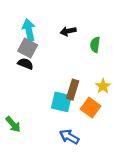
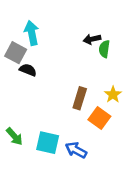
black arrow: (68, 31) -> (92, 39), moved
gray square: (28, 48) -> (16, 53), moved
cyan square: (61, 102) -> (48, 143), moved

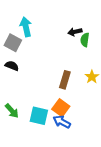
black semicircle: (28, 70) -> (12, 66), moved
orange square: (99, 118) -> (61, 108), moved

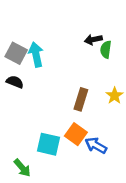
cyan arrow: (26, 27) -> (36, 54), moved
green arrow: (12, 111) -> (22, 168), moved
blue arrow: (62, 122) -> (96, 145), moved

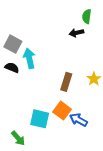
green semicircle: (106, 50) -> (87, 16), moved
cyan arrow: (36, 54) -> (29, 58), moved

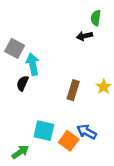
black semicircle: (12, 68) -> (22, 83), moved, turned -88
orange square: (62, 111) -> (69, 141), moved
green arrow: (18, 138) -> (20, 152), turned -84

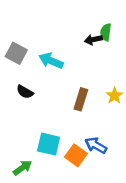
green semicircle: (96, 18) -> (106, 32), moved
cyan arrow: (33, 64) -> (51, 61), moved, turned -55
black semicircle: (22, 83) -> (25, 92), turned -84

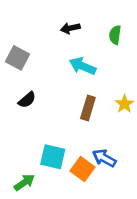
black arrow: (93, 40) -> (70, 28), moved
cyan arrow: (51, 61) -> (83, 66), moved
black semicircle: (25, 92) -> (27, 100), turned -70

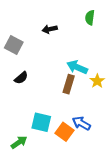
black arrow: (70, 28) -> (50, 29), moved
green semicircle: (115, 35) -> (90, 18), moved
cyan arrow: (83, 66) -> (77, 67), moved

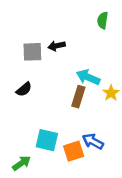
black arrow: (50, 29) -> (57, 46), moved
gray square: (14, 45) -> (32, 52), moved, turned -30
orange square: (64, 132) -> (74, 151), turned 36

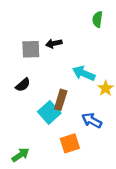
brown rectangle: (78, 97) -> (61, 100), moved
cyan square: (47, 140) -> (49, 112), moved, turned 35
blue arrow: (93, 141) -> (92, 120), moved

